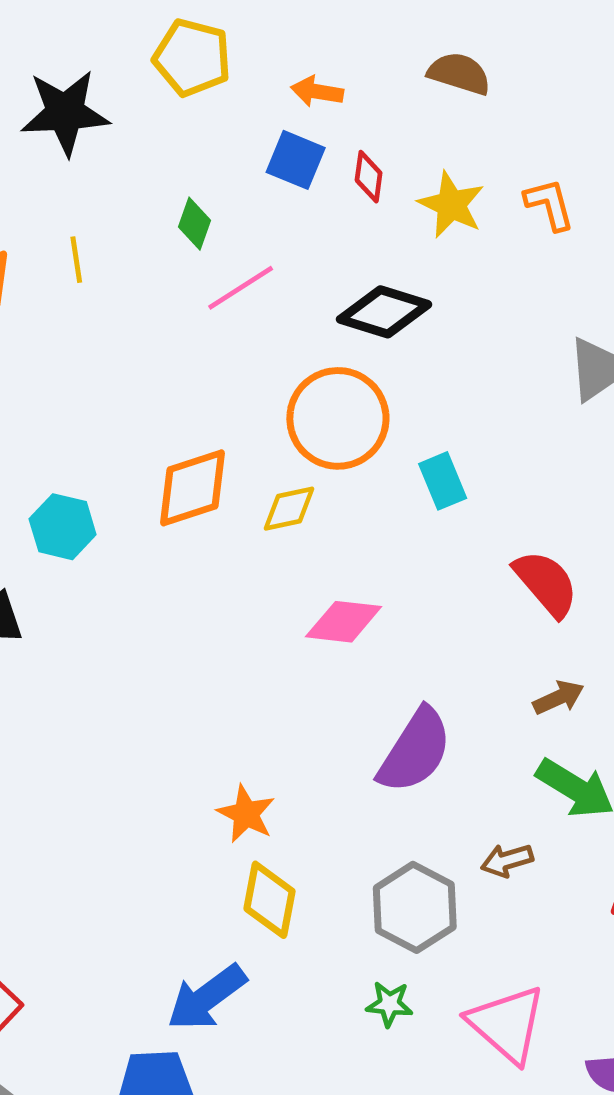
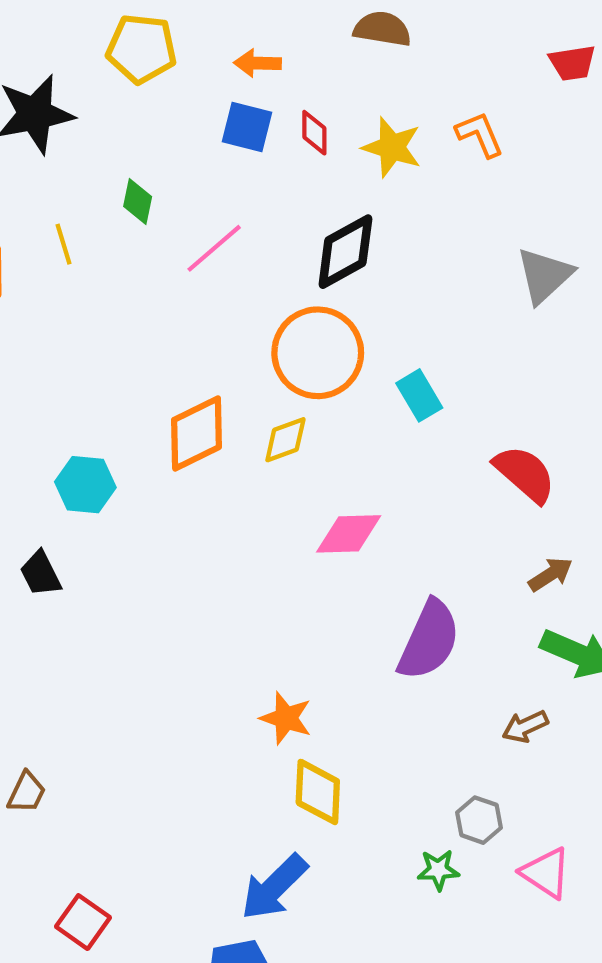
green diamond: (194, 224) -> (138, 201), moved
black diamond: (384, 312) -> (345, 252), turned -38
gray hexagon: (415, 907) -> (479, 820), moved, size x0.6
pink triangle: (507, 1024) -> (546, 873), size x0.7

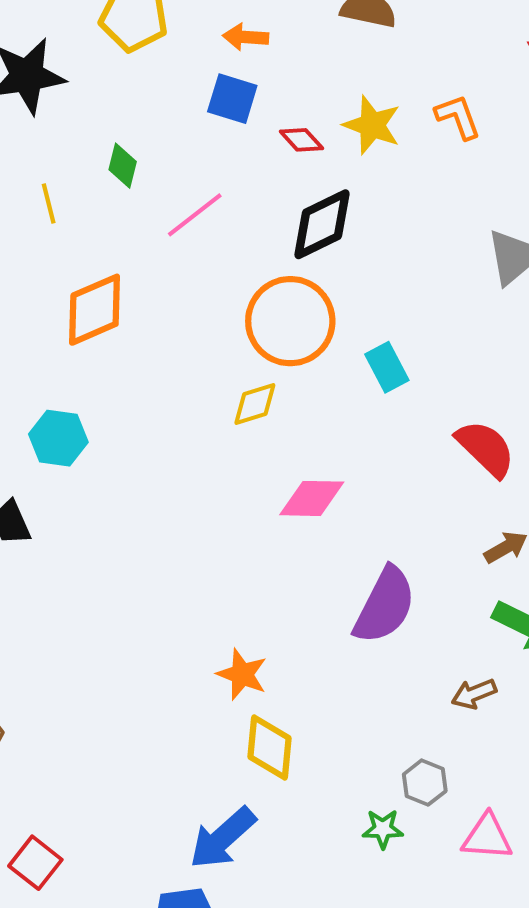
red diamond: (314, 133) -> (301, 140), moved, turned -45
orange diamond: (197, 433) -> (95, 310), moved
pink triangle: (546, 873) -> (487, 837), turned -32

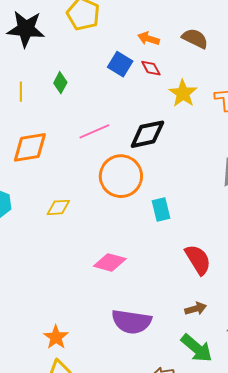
orange arrow: (246, 37) -> (149, 39), moved
red diamond: (301, 140) -> (151, 68), moved
pink line: (195, 215) -> (94, 131), moved
yellow diamond: (255, 404) -> (58, 207), moved
purple semicircle: (385, 605) -> (132, 322), turned 57

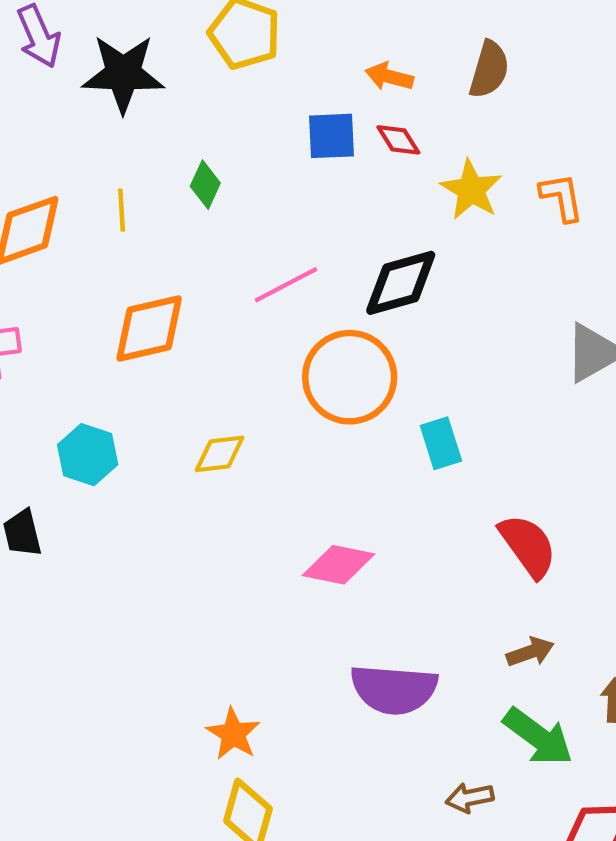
brown semicircle: (195, 38) -> (489, 70), turned 84
blue square: (120, 64) -> (332, 136), turned -30

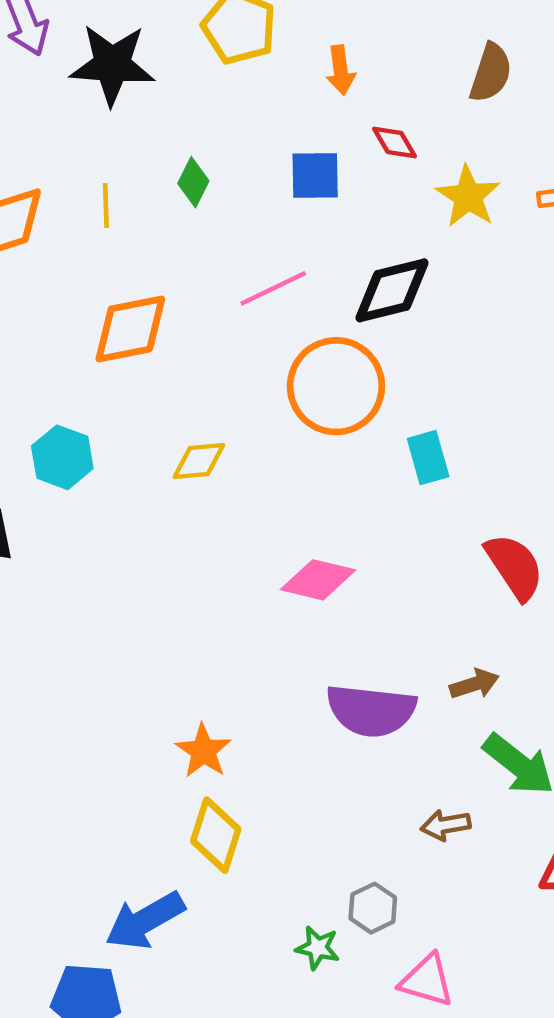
orange arrow: (389, 77) -> (341, 70), moved, turned -114
blue square: (332, 136) -> (315, 176), moved
brown arrow: (530, 652) -> (474, 684), moved

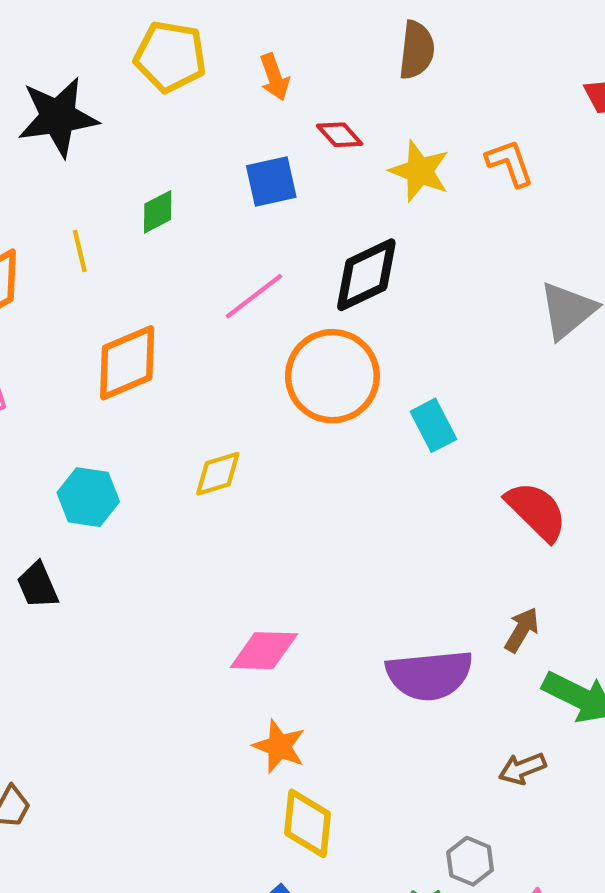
green diamond: (193, 182) -> (158, 212), turned 48
pink diamond: (318, 580) -> (264, 651), moved
brown arrow: (474, 684) -> (522, 630), turned -30

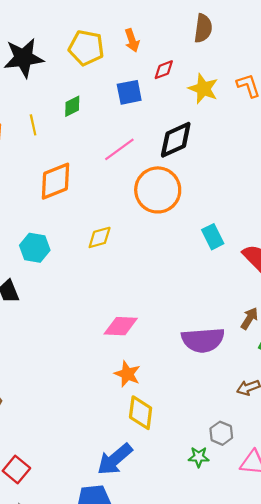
yellow pentagon: (170, 56) -> (86, 48), moved
red diamond: (340, 135) -> (164, 70), turned -70
cyan rectangle: (433, 425) -> (213, 237), moved

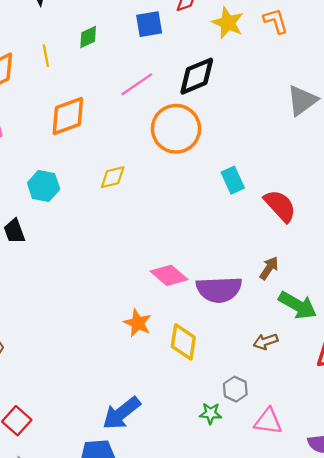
pink diamond: (121, 326) -> (169, 275), moved, turned 36
yellow diamond: (141, 413) -> (183, 342), moved

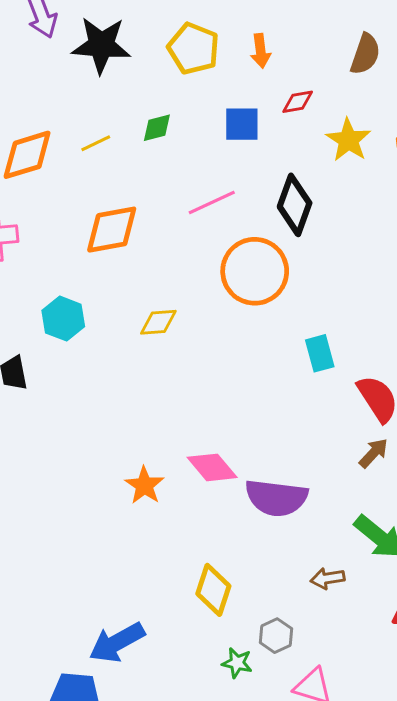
yellow line: (46, 56) -> (96, 143), turned 65
black diamond: (197, 76) -> (295, 205), turned -57
brown arrow: (269, 268) -> (374, 453), moved
orange star: (138, 323) -> (144, 485), moved
yellow diamond: (183, 342) -> (213, 590), moved

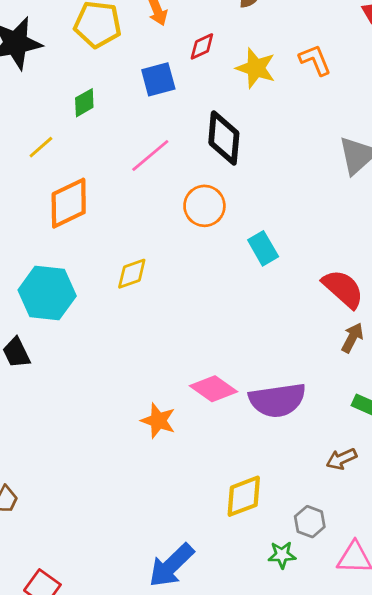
yellow line: (96, 143) -> (41, 147), moved
orange circle: (255, 271) -> (204, 206), size x0.7
cyan hexagon: (63, 319) -> (47, 293), size x1.4
cyan rectangle: (320, 353) -> (263, 248), moved
yellow diamond: (213, 590) -> (244, 496), turned 66

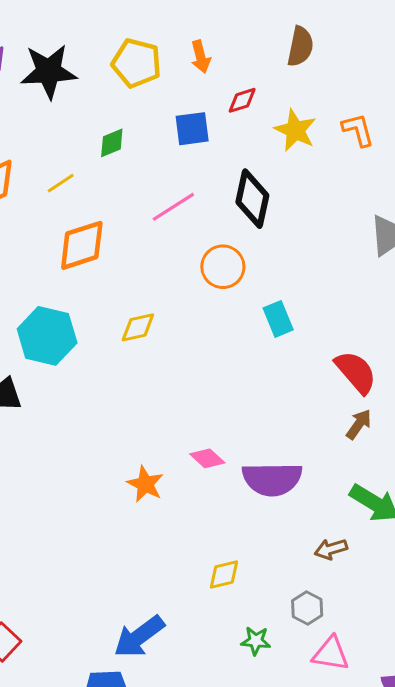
pink diamond: (214, 389) -> (207, 458), size x0.7
yellow diamond: (244, 496) -> (224, 574), size x0.7
gray hexagon: (310, 522) -> (307, 608), moved

